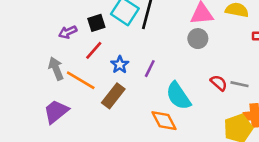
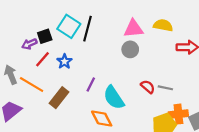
purple arrow: (68, 32) -> (29, 44), moved
blue star: (120, 65) -> (64, 61), moved
purple line: (150, 69) -> (91, 84), moved

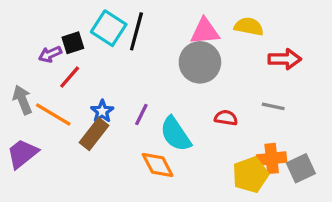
gray circle: (130, 49) -> (200, 62), size x1.6
blue star: (64, 61) -> (102, 111), moved
red semicircle: (148, 87) -> (226, 118), turned -32
gray line: (165, 88) -> (273, 106), moved

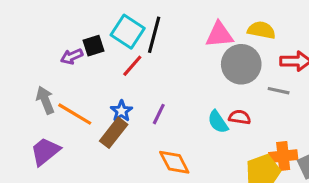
gray circle: (200, 62) -> (241, 64), moved
red line: (70, 77) -> (132, 66), moved
gray line: (273, 106) -> (279, 91), moved
cyan semicircle: (175, 134) -> (218, 122), moved, size x0.7

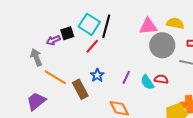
gray arrow: (45, 100) -> (36, 57), moved
blue star: (121, 111) -> (97, 75), moved
purple line: (159, 114) -> (126, 77), moved
brown rectangle: (114, 133) -> (80, 89), turned -66

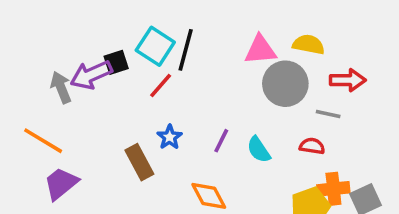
purple arrow: (53, 40) -> (91, 75), size x1.6
gray arrow: (36, 57) -> (61, 87), moved
orange line: (55, 77) -> (43, 141), moved
red semicircle: (161, 79) -> (312, 146), moved

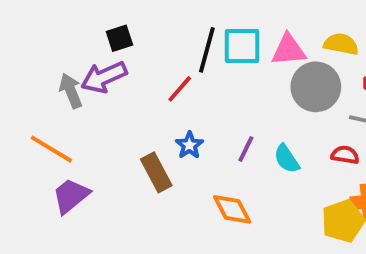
cyan square: (155, 46) -> (242, 46), moved, turned -33
black square: (116, 62) -> (119, 38), moved

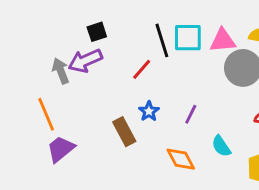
black line: (207, 50) -> (162, 40), turned -32
orange line: (51, 149) -> (46, 114), turned 36
cyan semicircle: (287, 159) -> (221, 146), moved

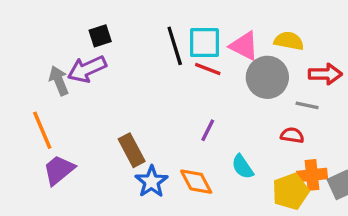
pink triangle: (223, 40) -> (244, 46), turned 32
red line: (142, 69) -> (208, 69), moved, turned 70
blue star: (149, 111) -> (151, 182), moved, size x1.4

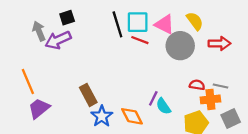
yellow semicircle: (289, 41) -> (195, 21), turned 42
gray arrow: (59, 81) -> (39, 31), moved
gray line: (307, 105) -> (221, 86), moved
purple line: (208, 130) -> (153, 98), moved
orange cross: (312, 175) -> (210, 99), moved

